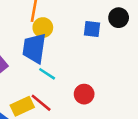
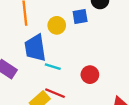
yellow circle: (43, 28) -> (57, 25), moved

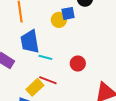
yellow circle: (57, 25) -> (59, 20), moved

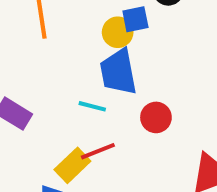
blue trapezoid: (30, 42) -> (118, 72), moved
red line: (48, 80) -> (98, 151), turned -42

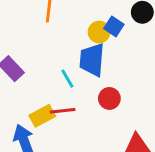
blue square: (135, 19) -> (114, 26), turned 30
cyan line: (92, 106) -> (67, 79), turned 30

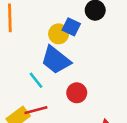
blue trapezoid: (92, 60) -> (56, 60), turned -48

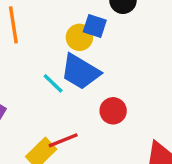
cyan line: (36, 80) -> (53, 83), moved

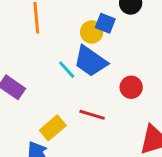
red circle: (113, 111) -> (131, 87), moved
red line: (63, 140) -> (92, 115), moved, turned 35

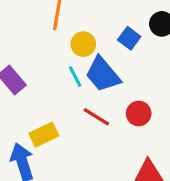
yellow circle: (92, 32) -> (83, 44), moved
red line: (92, 115) -> (96, 117), moved

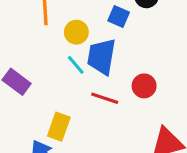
blue trapezoid: (103, 74) -> (101, 57), turned 63
yellow rectangle: (44, 135) -> (59, 127), turned -32

